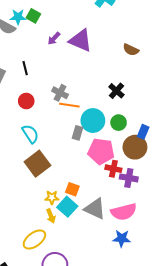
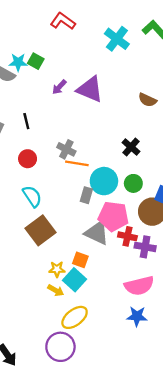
gray triangle: (95, 209) -> (97, 233), moved
yellow arrow: (51, 216) -> (56, 290), turned -40
yellow ellipse: (34, 240) -> (75, 317), moved

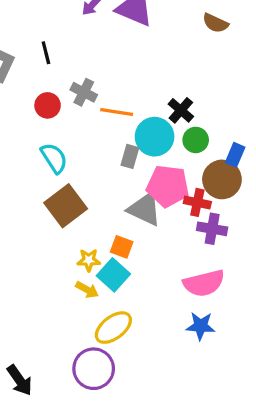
black cross: (131, 147) -> (181, 110), moved
gray cross: (66, 149) -> (84, 92), moved
red cross: (127, 236) -> (197, 202), moved

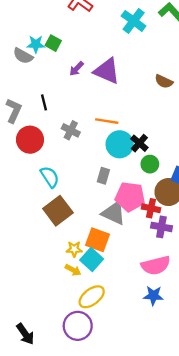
red circle: (48, 105) -> (30, 140), moved, size x1.5
orange line: (117, 112) -> (107, 121), moved
cyan circle: (155, 137) -> (120, 144), moved
orange square: (122, 247) -> (97, 240), size x1.5

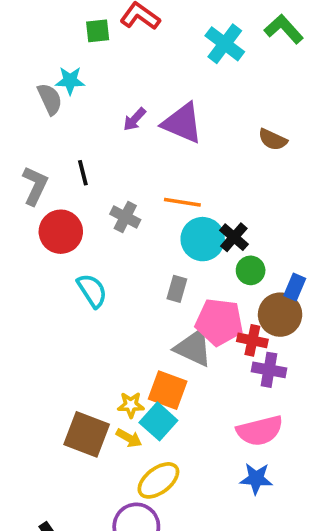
green square: (53, 43) -> (98, 31), moved, turned -35
gray semicircle: (23, 56) -> (50, 99), turned -144
brown square: (58, 211) -> (87, 434), moved, turned -32

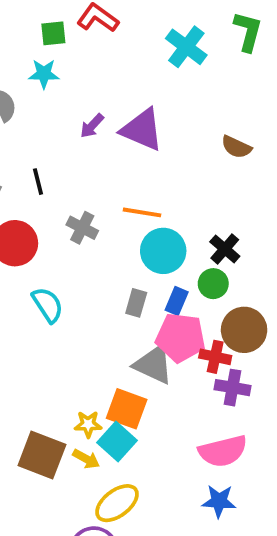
green L-shape: (284, 29) -> (248, 31), turned 57
cyan star: (70, 81) -> (44, 74), moved
black cross: (234, 237) -> (225, 249), moved
blue rectangle: (295, 287) -> (177, 301), moved

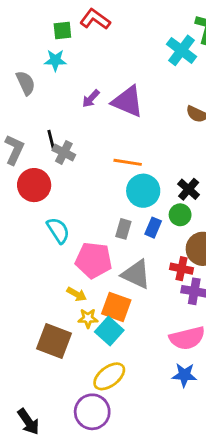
cyan cross: (186, 47) -> (181, 50), moved
gray cross: (82, 228) -> (64, 152), moved
pink pentagon: (181, 338) -> (94, 260), moved
yellow arrow: (86, 459) -> (77, 294), moved

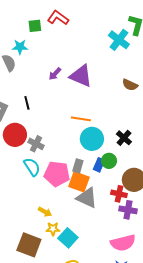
cyan star: (55, 60) -> (20, 47), moved
gray cross: (64, 152) -> (36, 144), moved
green circle: (180, 215) -> (109, 161), moved
pink pentagon: (94, 260) -> (57, 174), moved
orange square: (116, 307) -> (79, 182), moved

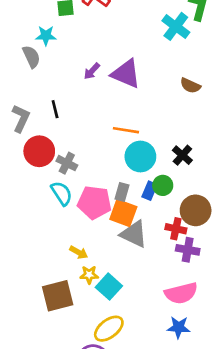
brown square: (29, 245) -> (58, 296), turned -35

